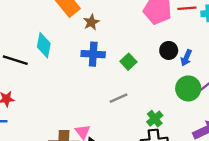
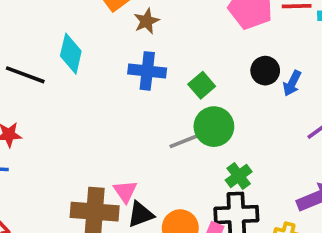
green circle: (188, 88) -> (214, 127), moved

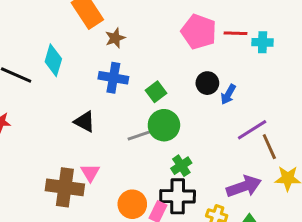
black triangle: (141, 214) -> (84, 122), moved, turned 45

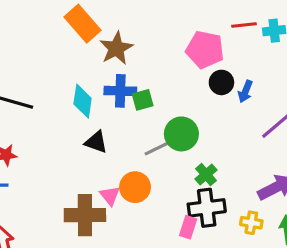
pink pentagon: (199, 32) -> (205, 50), moved
brown star: (115, 38) -> (116, 48), size x1.5
cyan diamond: (53, 60) -> (83, 101), moved
green square: (156, 92) -> (143, 100), moved, turned 30
orange circle: (132, 204) -> (135, 187), moved

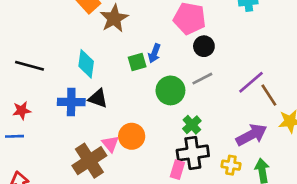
blue cross: (120, 91) -> (71, 102), moved
blue arrow: (245, 91) -> (154, 53), moved
gray line: (156, 149) -> (202, 79), moved
brown cross: (85, 215) -> (89, 161), turned -32

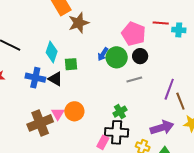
green square: (137, 62) -> (71, 64), moved
purple line: (251, 82) -> (169, 89), turned -40
green circle: (170, 90) -> (117, 57), moved

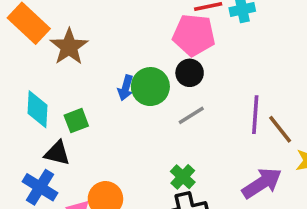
pink pentagon: (134, 34) -> (194, 35), moved
blue cross: (35, 78) -> (40, 187), moved, turned 36

